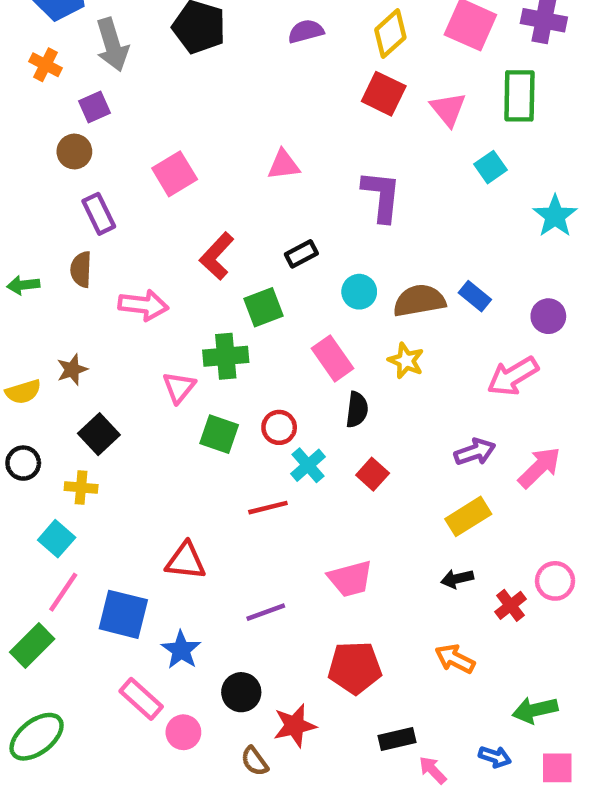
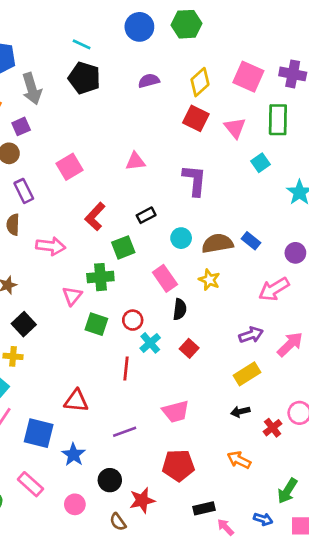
red line: (268, 508) -> (126, 369), turned -70
pink rectangle: (141, 699) -> (30, 484), moved
green arrow: (535, 710) -> (287, 491), turned -45

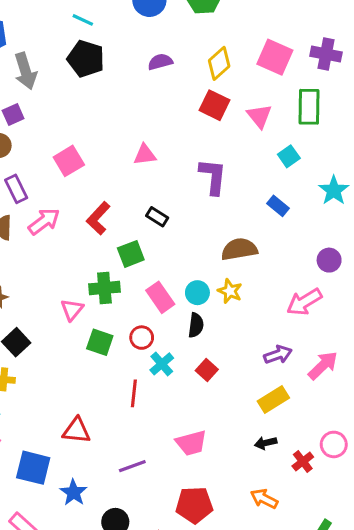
black rectangle: (146, 215) -> (157, 217), turned 60
cyan circle: (181, 238) -> (197, 293), moved
blue rectangle: (251, 241) -> (278, 206), moved
pink arrow: (51, 246) -> (44, 221), moved, turned -44
pink rectangle: (165, 278) -> (160, 297), moved

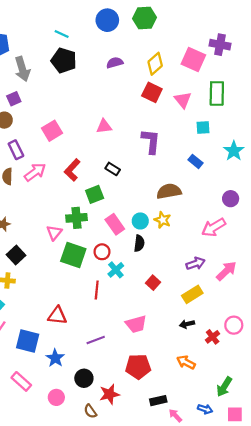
purple cross: (326, 54) -> (220, 45), moved
cyan square: (289, 156) -> (203, 127), turned 32
green square: (100, 342) -> (73, 255), size x1.4
red square: (207, 370) -> (153, 283), moved

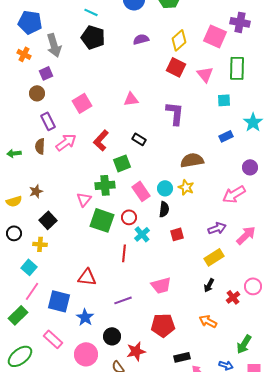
blue rectangle: (196, 161) -> (226, 136), moved, turned -64
red square: (153, 283) -> (177, 234), moved, turned 32
black arrow: (187, 324) -> (209, 285), turned -48
pink circle: (56, 397) -> (86, 354), size x1.5

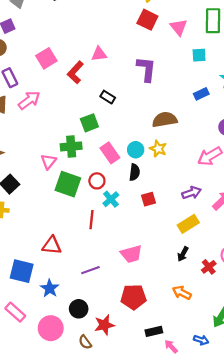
red L-shape: (101, 140) -> (75, 72), moved

